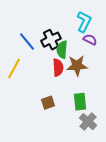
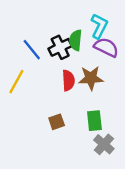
purple semicircle: (90, 40) -> (106, 47), size x1.5
green semicircle: (62, 50) -> (76, 40), moved

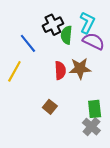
black cross: (60, 47) -> (53, 25), moved
green rectangle: (94, 121) -> (95, 109), moved
brown square: (57, 122) -> (50, 107), turned -32

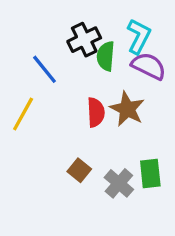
brown star: (80, 68) -> (127, 109), turned 30
gray cross: (91, 127) -> (119, 183), moved

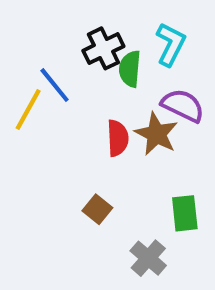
purple semicircle: (149, 66) -> (183, 105), moved
yellow line: (23, 114) -> (28, 110), moved
gray cross: (119, 183) -> (148, 258), moved

